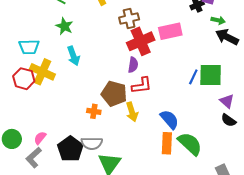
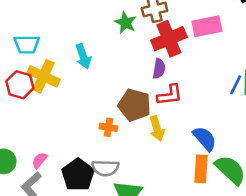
green star: (64, 26) -> (125, 23), moved

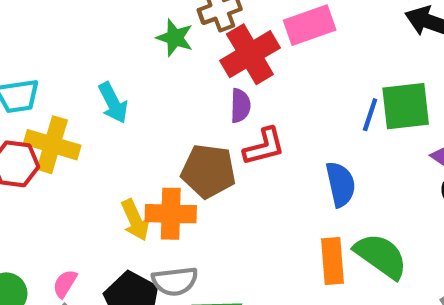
orange cross: (108, 127) -> (171, 214), size x1.6
yellow arrow: (157, 128) -> (135, 220), moved
blue semicircle: (205, 139) -> (340, 184), moved, turned 36

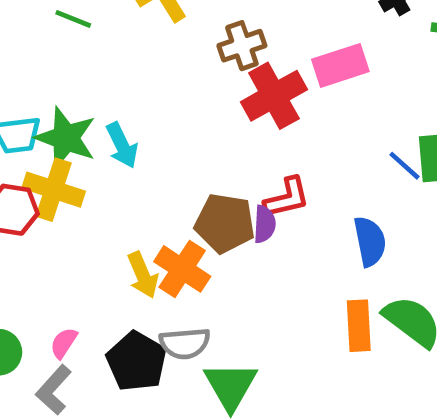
green star: (175, 38) -> (66, 138), moved, size x1.5
purple semicircle: (240, 106) -> (264, 224), moved
blue line: (370, 115) -> (404, 166), turned -68
orange cross: (171, 214) -> (182, 269), turned 30

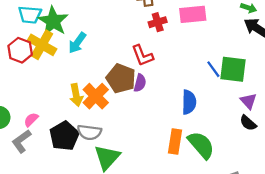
red cross: (274, 96) -> (158, 22), size x0.6
cyan arrow: (122, 145) -> (77, 43), moved, turned 50
red L-shape: (287, 198) -> (142, 56), moved, turned 70

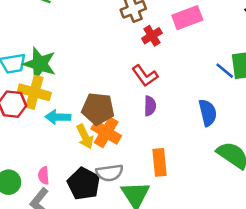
cyan arrow: (77, 43) -> (58, 117), moved, turned 70
brown pentagon: (121, 78) -> (98, 109), moved
pink semicircle: (31, 120) -> (44, 175), turned -35
orange rectangle: (175, 142) -> (160, 162), moved

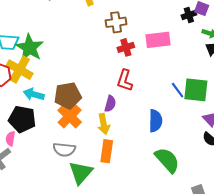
red L-shape: (145, 76) -> (125, 80), moved, turned 40
brown pentagon: (98, 109) -> (68, 96), turned -30
yellow arrow: (85, 137) -> (104, 124), moved
black pentagon: (84, 184) -> (22, 119), moved, turned -30

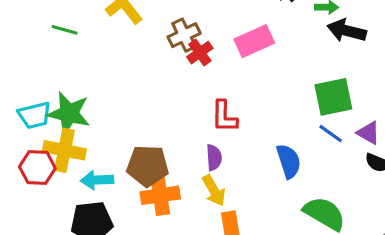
red cross: (126, 47) -> (200, 53), moved
blue line: (178, 90) -> (331, 134), moved
brown pentagon: (68, 96) -> (148, 166), turned 30
orange cross: (70, 116) -> (160, 195), turned -35

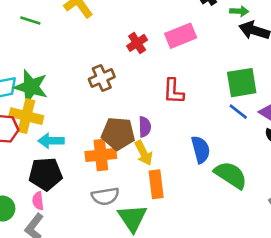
brown cross: (184, 35) -> (102, 78), moved
red L-shape: (224, 116) -> (174, 91), moved
blue semicircle: (289, 161) -> (201, 150), moved
brown pentagon: (148, 166) -> (118, 134), moved

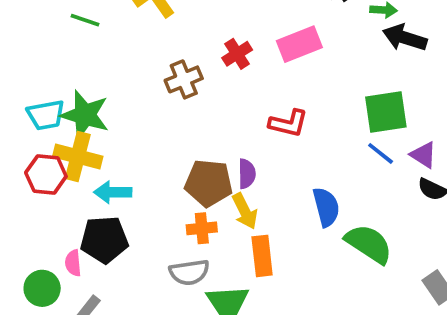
brown cross: (102, 78) -> (184, 79), moved
red L-shape: (174, 91) -> (288, 123), turned -80
orange cross: (101, 155) -> (202, 228), moved, size x0.7
pink semicircle: (38, 201) -> (73, 263), moved

